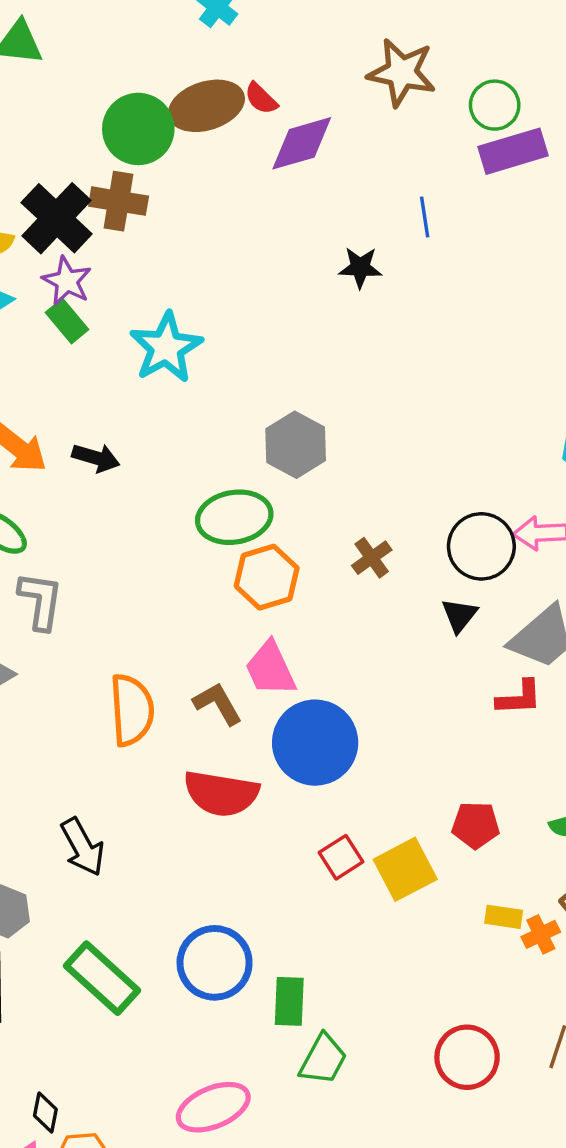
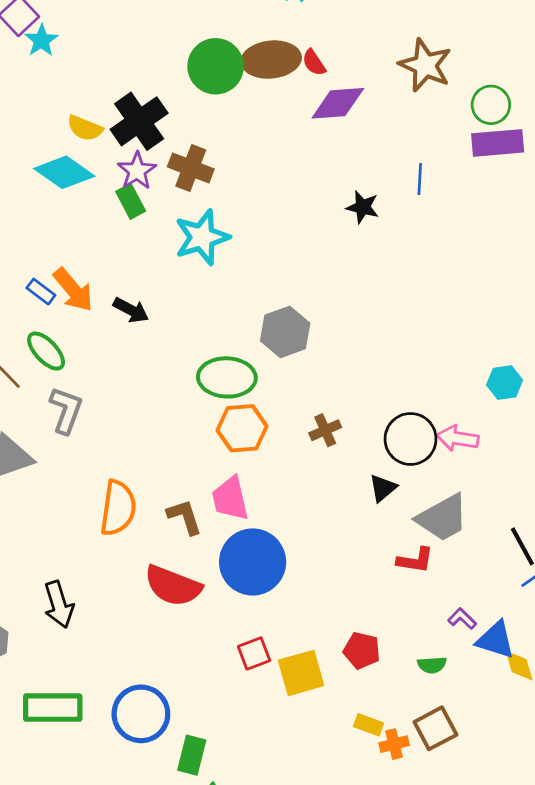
brown cross: (119, 201) -> (191, 168), moved
green rectangle: (102, 978) -> (53, 708), turned -54

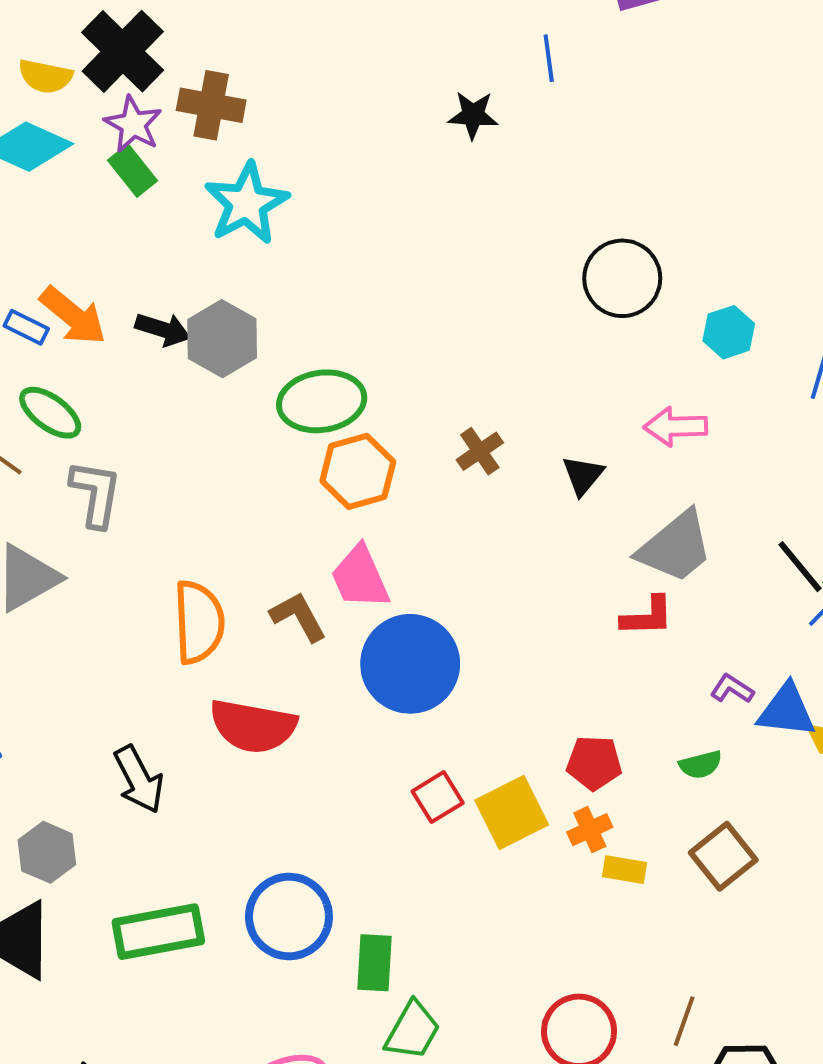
gray hexagon: (285, 332) -> (222, 339), moved
black circle: (411, 439) -> (622, 278), moved
black triangle: (383, 488) -> (583, 475), moved
red semicircle: (173, 586) -> (253, 726), moved
orange cross: (394, 744) -> (590, 830), moved

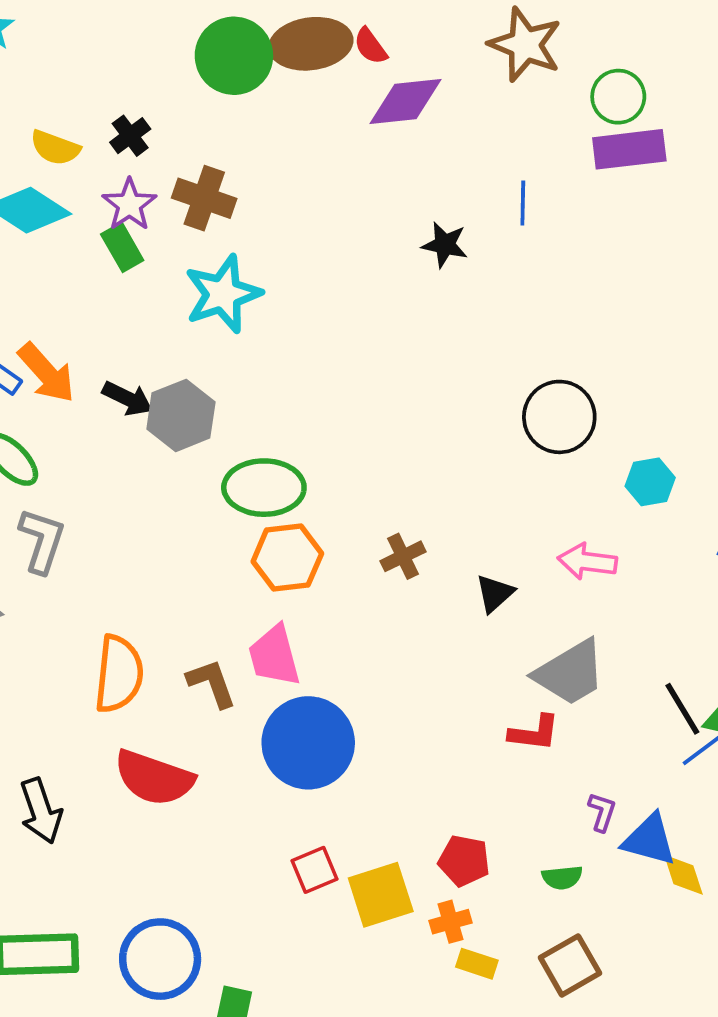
black cross: (123, 51) -> (130, 136), size x0.5
purple L-shape: (732, 689) -> (602, 812), turned 66

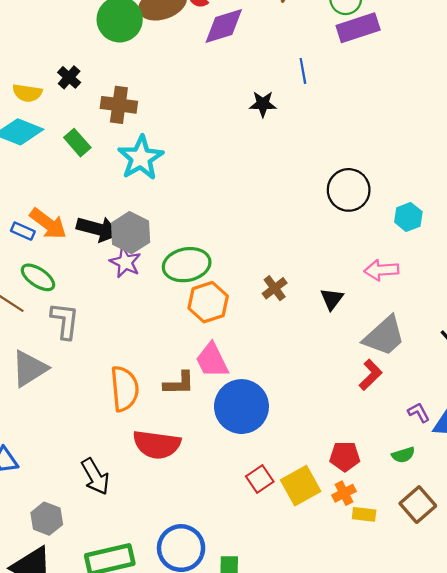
purple star: (129, 205) -> (125, 262), moved
black arrow: (128, 398) -> (98, 229), size x1.4
brown L-shape: (212, 683) -> (179, 383), turned 120
red L-shape: (534, 733) -> (370, 375), turned -40
purple L-shape: (602, 812) -> (419, 413), turned -35

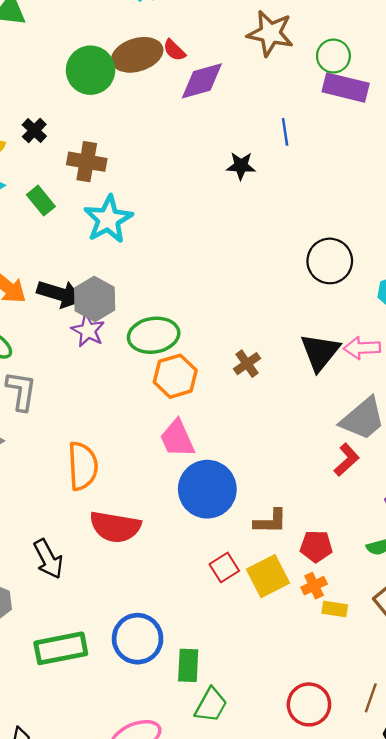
purple rectangle: (358, 28) -> (346, 88), turned 30
black triangle: (332, 299) -> (320, 352), moved, size x1.6
brown L-shape: (179, 383) -> (270, 521), moved

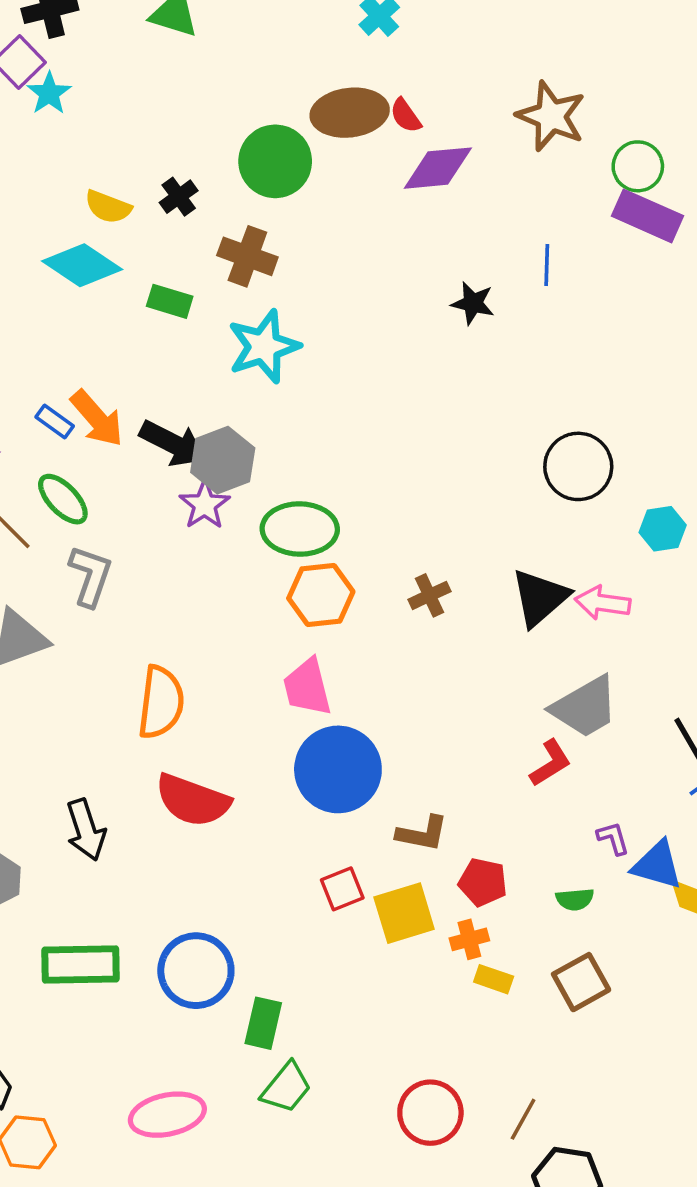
green circle: (91, 70) -> (275, 161), moved
green rectangle: (41, 201) -> (170, 301), turned -44

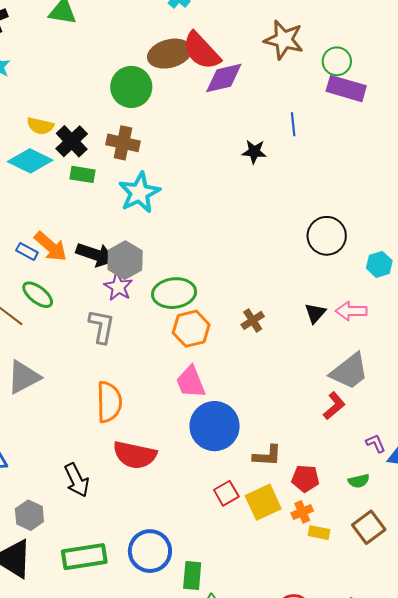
red semicircle: (406, 116) -> (201, 51), size x2.0
black cross: (179, 197) -> (72, 141), moved, size x1.5
gray L-shape: (90, 576) -> (102, 326), moved
black triangle: (540, 598) -> (315, 313), size x0.6

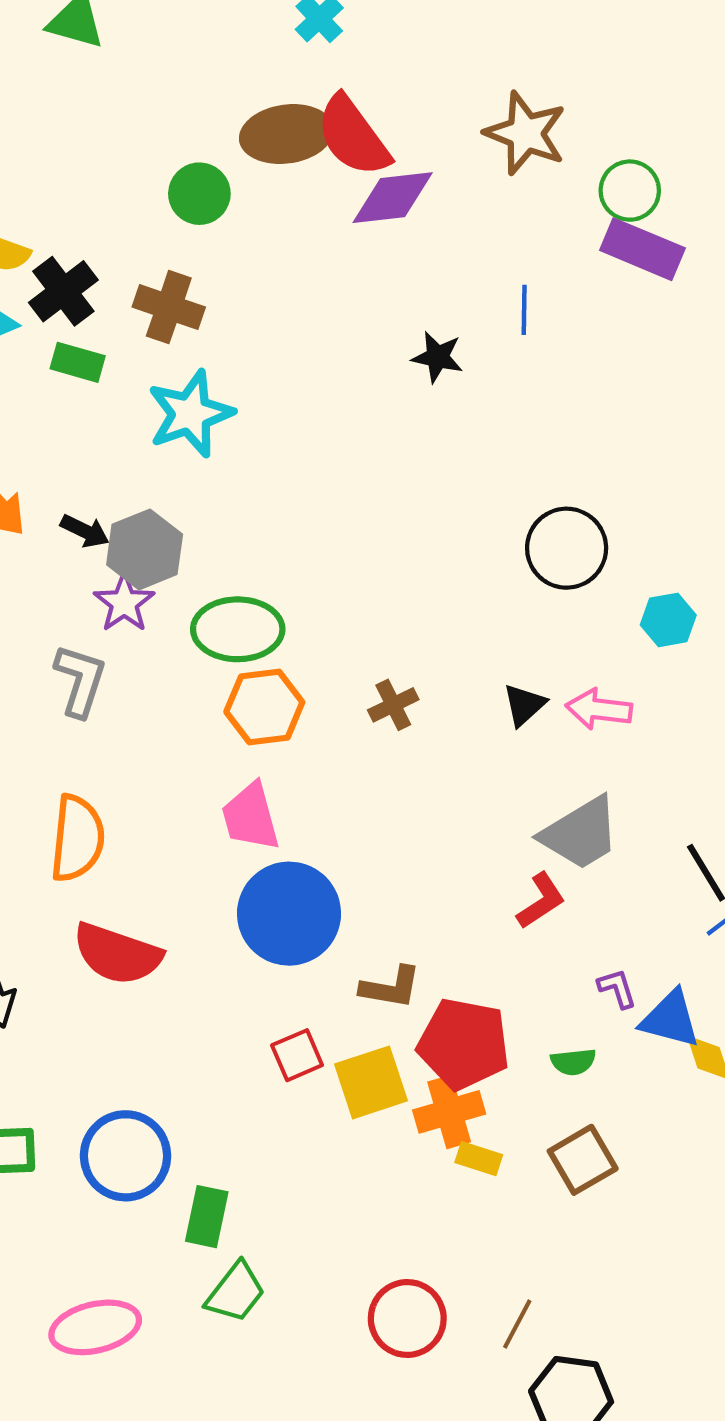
green circle: (131, 87) -> (199, 194), size x0.7
black arrow: (95, 255) -> (85, 531), size x0.6
red pentagon: (305, 479) -> (464, 1044), size x1.6
orange cross: (302, 512) -> (449, 1112), size x1.5

